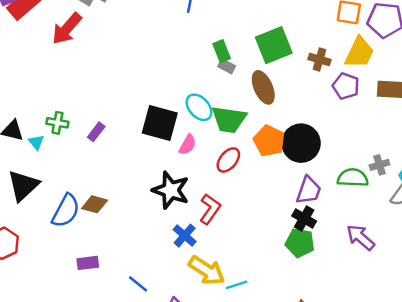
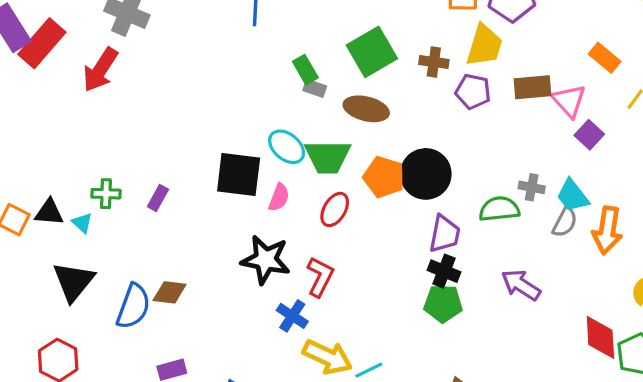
brown ellipse: (263, 87) -> (366, 109), turned -44
gray cross: (379, 165) -> (532, 187), turned 36

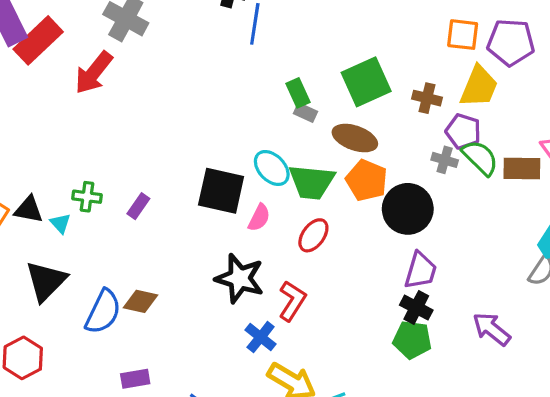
brown rectangle: (533, 87) -> (522, 169), moved
orange pentagon: (384, 177) -> (367, 180), moved
gray cross: (532, 187) -> (445, 160), moved
green semicircle: (499, 209) -> (480, 158), moved, turned 45

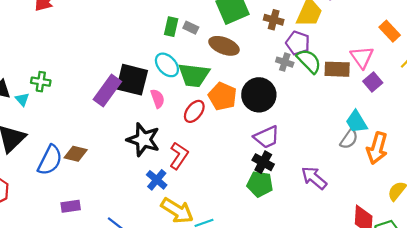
green rectangle: (298, 93) -> (171, 27), moved, turned 36
orange pentagon: (367, 180) -> (223, 96), moved
purple rectangle: (138, 206) -> (107, 90), moved, size x1.8
pink semicircle: (259, 218) -> (158, 99), turned -48
purple trapezoid: (421, 271) -> (267, 137), turned 48

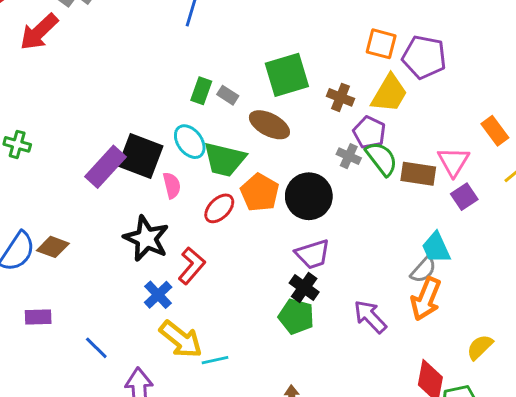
orange arrow: (377, 148) -> (426, 299), moved

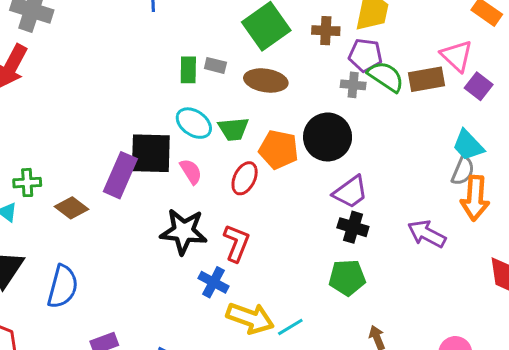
green trapezoid: (224, 159) -> (233, 129), size x0.7
brown diamond: (53, 247) -> (71, 208), moved, turned 36
green pentagon: (296, 316) -> (347, 278), moved

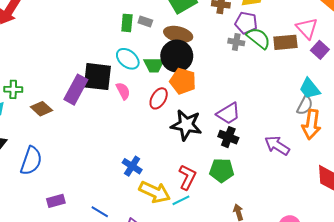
black circle: (328, 137) -> (177, 56), moved
black star: (184, 231) -> (186, 125), moved
red L-shape: (236, 243) -> (187, 177), moved

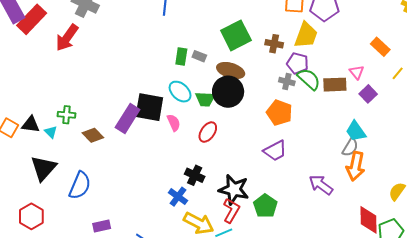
pink triangle: (307, 28) -> (357, 72), size x0.7
orange pentagon: (183, 81) -> (279, 113), moved
black star: (186, 125) -> (234, 190), moved
black cross: (228, 137) -> (195, 175), moved
green pentagon: (222, 170) -> (265, 206), turned 30

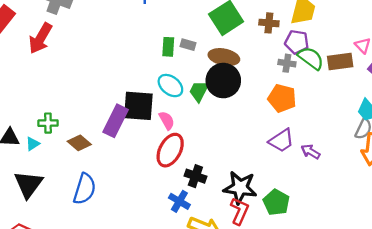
green trapezoid: (205, 99) -> (199, 91), turned 120
cyan triangle: (51, 132) -> (33, 144), turned 48
red ellipse: (208, 132) -> (170, 150), moved, size x1.4
blue semicircle: (80, 185) -> (85, 189), moved
purple arrow: (321, 185) -> (311, 152), moved, size x0.7

